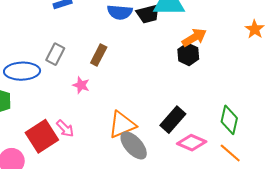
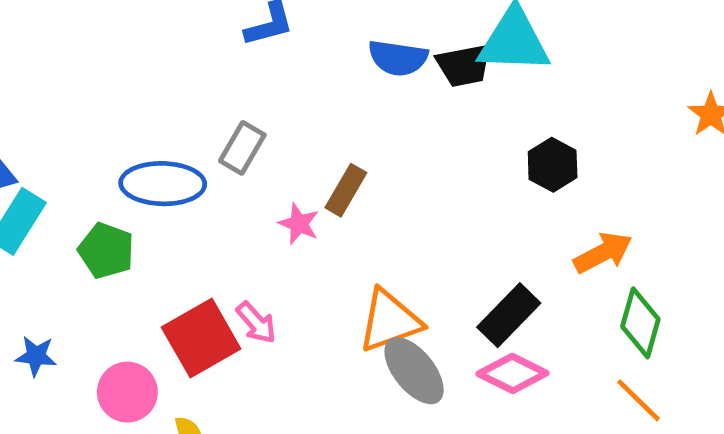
orange arrow: (194, 37) -> (603, 253), moved
brown rectangle: (99, 55) -> (346, 190), moved
pink diamond: (192, 143) -> (513, 374), moved

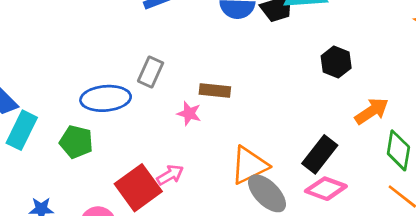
brown rectangle: (346, 190) -> (215, 90), turned 72
pink arrow: (256, 323) -> (170, 175), turned -72

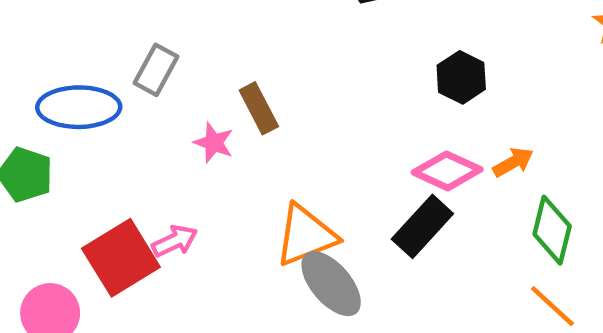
brown rectangle: (215, 90) -> (259, 108), turned 52
orange arrow: (372, 111) -> (513, 162), size x0.7
pink diamond: (326, 189) -> (447, 171), moved

